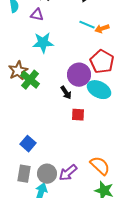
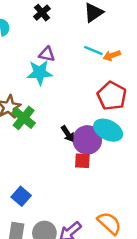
purple triangle: (37, 15) -> (47, 54), moved
purple circle: (79, 75) -> (87, 140), moved

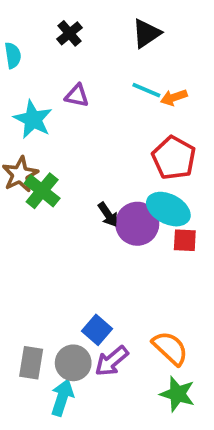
cyan star: (40, 73) -> (33, 119), moved, turned 30
red square: (82, 161) -> (185, 240), moved
blue square: (21, 196) -> (97, 330), moved

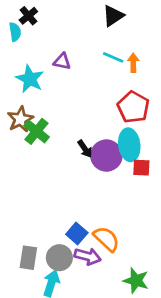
black cross: (70, 33) -> (28, 16), moved
orange arrow: (174, 97) -> (133, 63), turned 108
cyan ellipse: (168, 209) -> (129, 145), turned 56
orange semicircle: (170, 348) -> (106, 239), moved
purple arrow: (112, 361) -> (88, 256), turned -125

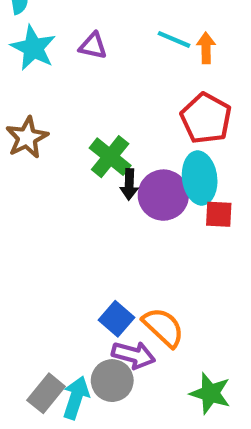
cyan star: (30, 79) -> (33, 48), moved
green cross: (37, 131) -> (110, 157), moved
black arrow: (85, 149) -> (129, 184), turned 36
gray rectangle: (28, 258) -> (46, 393), moved, turned 30
gray circle: (59, 258) -> (112, 381), moved

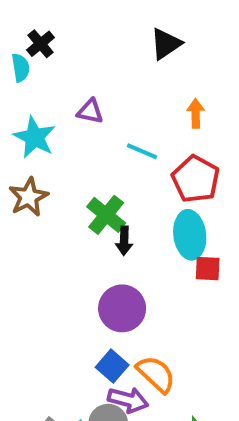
cyan line: (174, 39) -> (142, 151), moved
cyan star: (33, 48) -> (35, 137), moved
purple circle: (163, 195) -> (122, 308), moved

